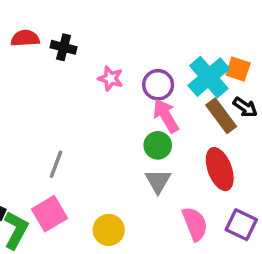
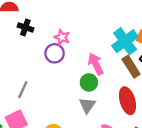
black cross: (64, 47) -> (25, 27), moved
purple circle: (158, 85) -> (55, 53), moved

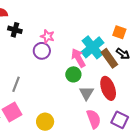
cyan cross: (125, 41) -> (92, 47), moved
gray triangle: (87, 105) -> (86, 93), moved

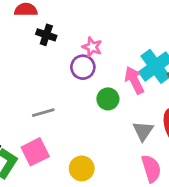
green circle: (73, 74) -> (108, 99), moved
gray line: (16, 84) -> (43, 113), turned 49

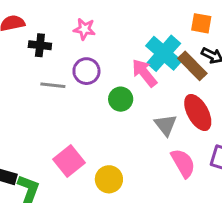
pink star: (92, 47) -> (84, 29), moved
gray line: (43, 113) -> (53, 85), moved, turned 35
pink square: (35, 152) -> (69, 161), moved

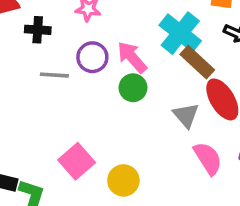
brown rectangle: (192, 66) -> (197, 62), moved
pink arrow: (144, 73) -> (132, 57), moved

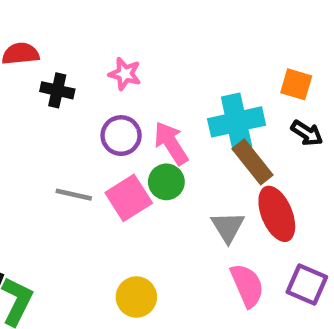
cyan cross: (180, 33) -> (237, 122), turned 30
gray line: (54, 75) -> (74, 195), moved
pink square: (77, 161) -> (129, 198), moved

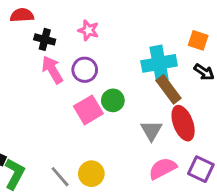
pink arrow: (171, 143) -> (52, 70), moved
gray line: (74, 195) -> (60, 177), moved, turned 35
pink semicircle: (247, 285) -> (163, 168), turned -96

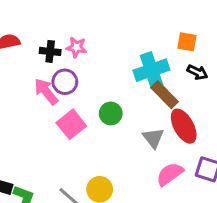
black cross: (45, 39) -> (50, 51), moved
purple circle: (85, 70) -> (65, 82), moved
pink square: (88, 110) -> (71, 124), moved

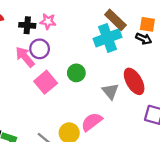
orange square: (187, 42) -> (147, 24), moved
brown rectangle: (164, 95) -> (115, 20), moved
pink semicircle: (170, 174) -> (92, 122), moved

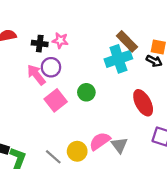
gray triangle: (110, 91) -> (119, 145), moved

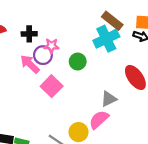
pink star: (60, 40) -> (51, 46), moved
green circle: (86, 92) -> (78, 62), moved
gray triangle: (119, 145) -> (109, 99), moved, turned 49

